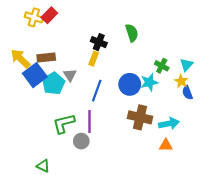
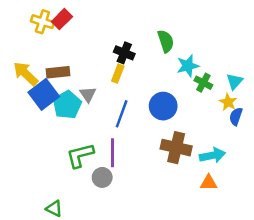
cyan star: (149, 82) -> (188, 66), moved
blue semicircle: (187, 93) -> (236, 116), turned 40

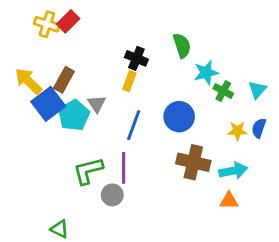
brown rectangle: (58, 72) -> (64, 80), turned -55
yellow star: (228, 102) -> (237, 131), moved, turned -30

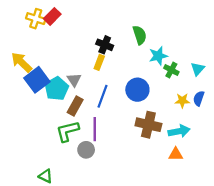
brown rectangle: (64, 80) -> (75, 106), moved

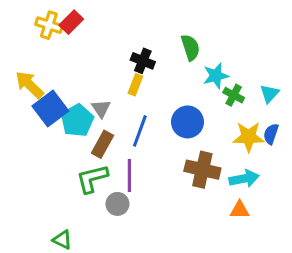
yellow star: (182, 101) -> (249, 137), size x1.5

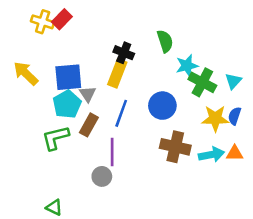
yellow rectangle: (135, 85) -> (117, 73), size x1.5
green cross: (234, 95) -> (202, 82), size x1.5
blue square: (50, 109) -> (68, 77), moved, turned 32
green L-shape: (92, 179) -> (55, 138), moved
orange triangle: (240, 210) -> (235, 153), moved

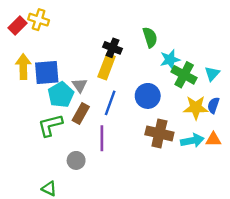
red rectangle: (62, 19) -> (17, 26), moved
yellow arrow: (26, 73) -> (23, 67), turned 45
blue square: (68, 77) -> (47, 72), moved
gray circle: (102, 176) -> (76, 160), moved

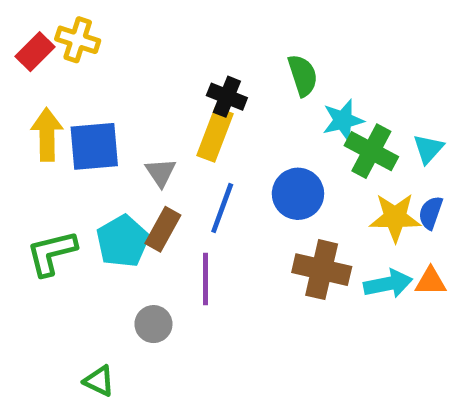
cyan pentagon: (61, 95) -> (123, 241), moved
green L-shape: (50, 125) -> (52, 253), moved

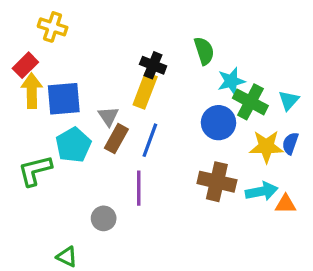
red rectangle: (35, 52) -> (25, 65), moved
blue circle: (298, 194) -> (219, 123), moved
brown rectangle: (163, 229) -> (116, 139), moved
cyan pentagon: (123, 241) -> (73, 145), moved
orange triangle: (431, 281) -> (286, 204), moved

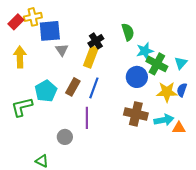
yellow cross: (53, 27) -> (33, 17), turned -30
red rectangle: (25, 65) -> (16, 22), moved
black cross: (153, 65) -> (96, 41), turned 35
blue square: (64, 99) -> (50, 31), moved
gray triangle: (108, 116) -> (62, 50), moved

